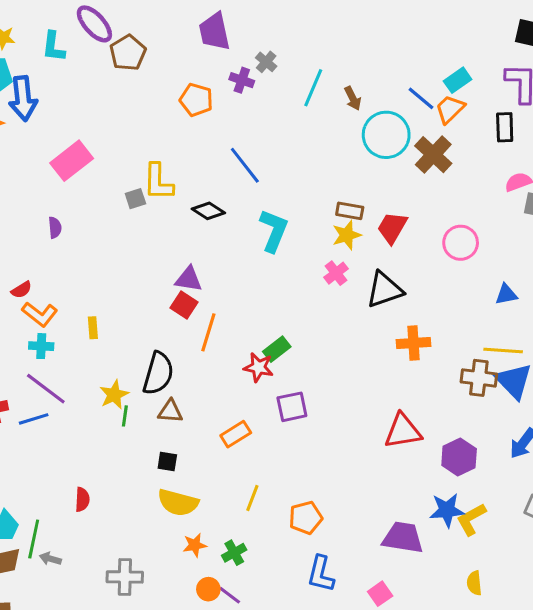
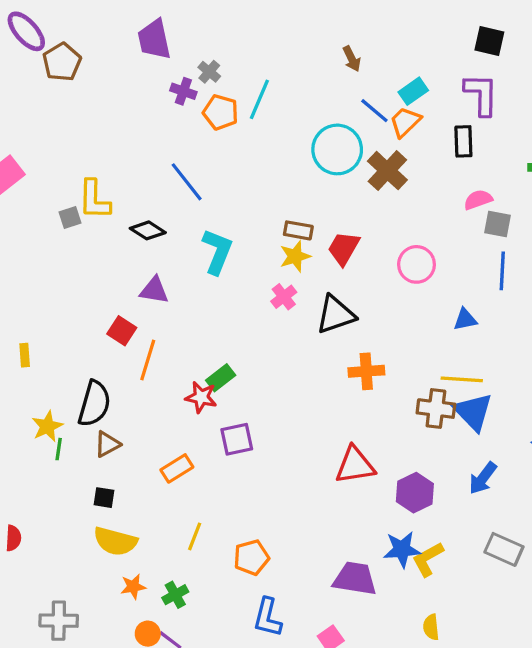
brown arrow: (353, 98) -> (352, 59), moved
orange pentagon: (196, 100) -> (221, 112), moved
purple triangle: (189, 279) -> (154, 290), moved
brown triangle: (170, 411) -> (107, 444), turned -32

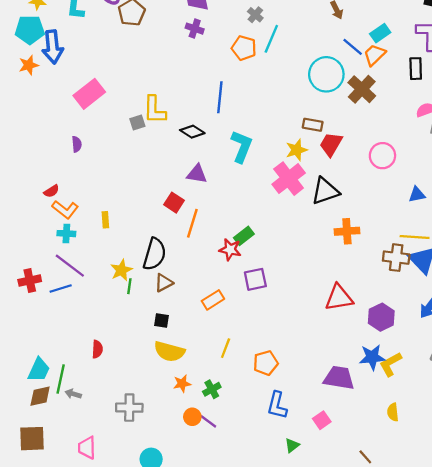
gray cross: (209, 72) -> (255, 15), moved
purple cross: (183, 91) -> (195, 29), moved
blue line: (187, 182) -> (220, 97), turned 44
brown rectangle: (298, 230) -> (313, 125), moved
pink cross: (284, 297) -> (289, 179), size x1.8

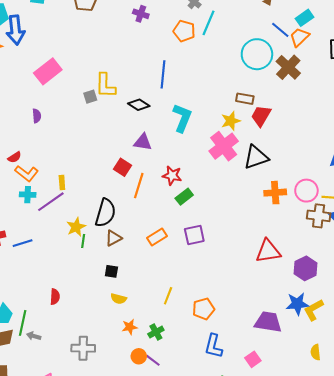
pink circle: (382, 156) -> (306, 191), moved
red star: (230, 250) -> (172, 175), moved
purple line: (70, 266) -> (51, 202), moved, turned -72
orange rectangle: (213, 300) -> (157, 237), moved
yellow semicircle: (169, 351) -> (119, 299), size x0.6

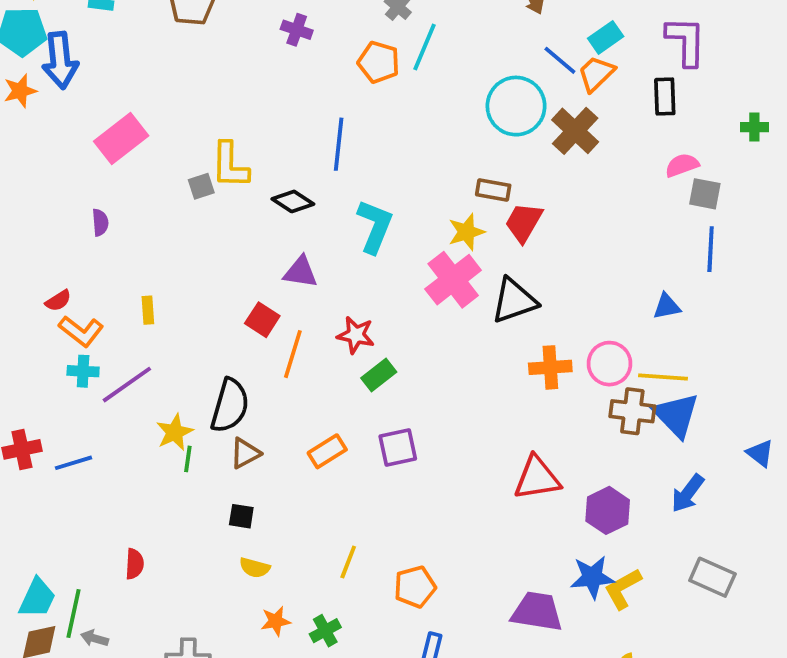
yellow rectangle: (62, 183) -> (148, 310), moved

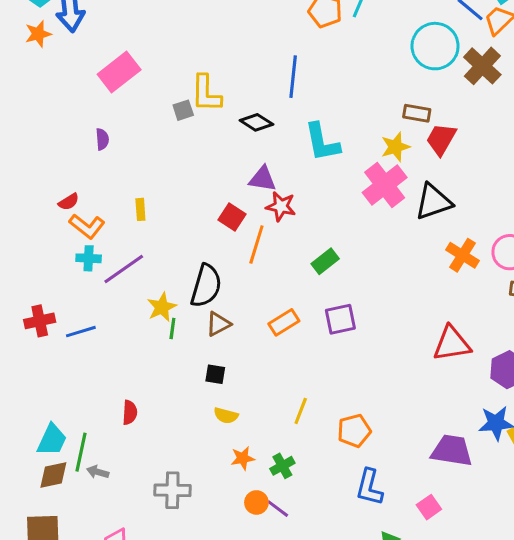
cyan L-shape: (375, 226) -> (322, 142), turned 147
red star: (356, 335) -> (281, 206), moved
orange cross: (550, 367) -> (462, 255), turned 36

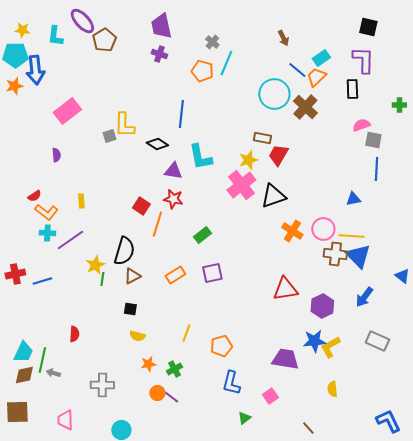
purple triangle: (263, 179) -> (173, 171), moved

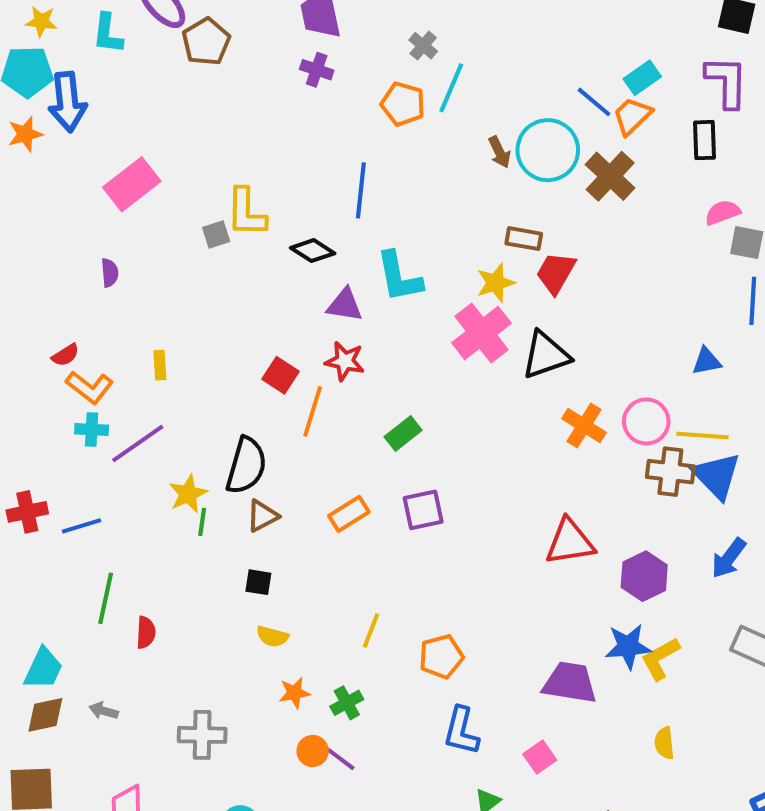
brown arrow: (283, 38) -> (500, 152), moved
green line: (42, 360) -> (106, 598), moved

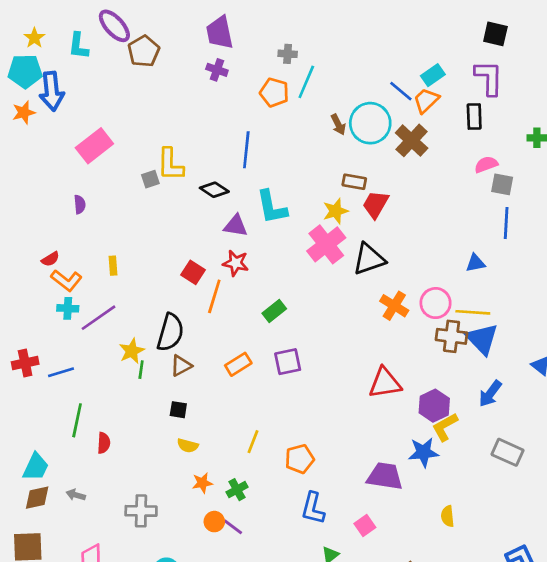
yellow star: (41, 22) -> (34, 38), turned 30
gray cross: (423, 46) -> (288, 54), turned -36
yellow L-shape: (660, 659) -> (445, 427), moved

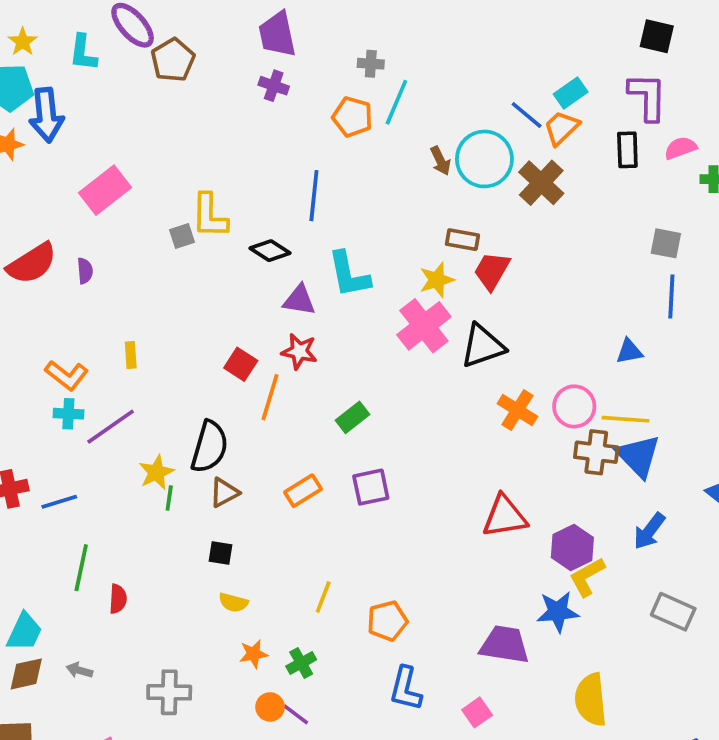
pink semicircle: (486, 164) -> (681, 148), moved
red semicircle: (50, 259) -> (32, 263), moved, size x2.0
yellow semicircle: (448, 516) -> (591, 700), size x1.8

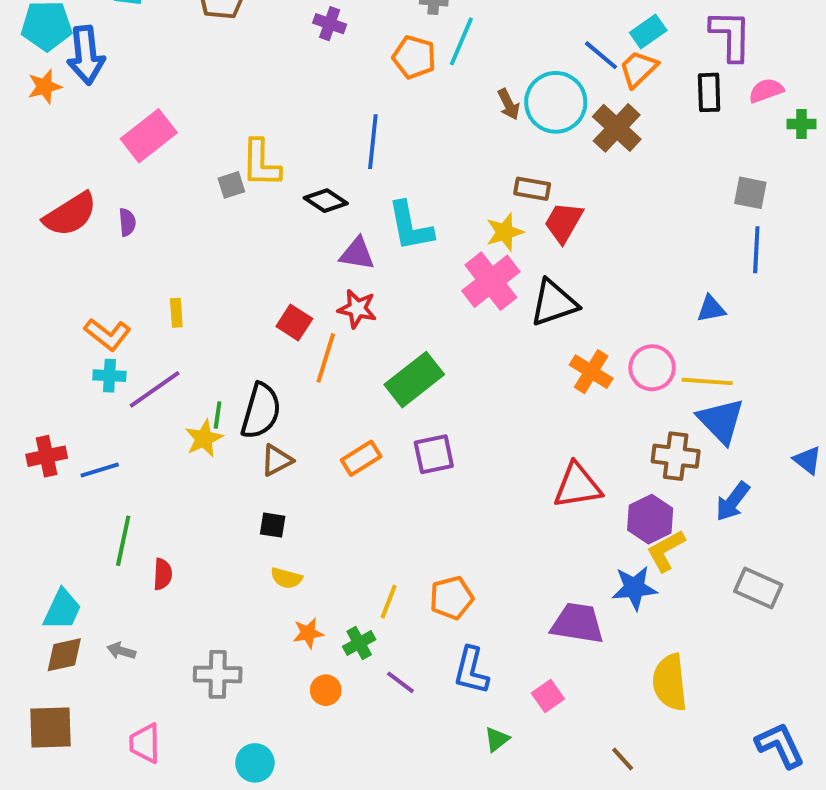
green rectangle: (352, 417) -> (414, 380), size x1.6
brown cross: (596, 452) -> (676, 456), moved
green line: (169, 498) -> (218, 415), moved
yellow line: (323, 597) -> (389, 602), moved
purple line: (296, 714) -> (400, 682), moved

